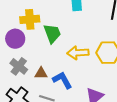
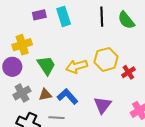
green trapezoid: (52, 33) -> (46, 65), moved
gray cross: (19, 66) -> (22, 93), turned 36

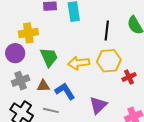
black line: (102, 17) -> (107, 31), moved

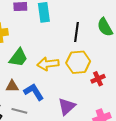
green trapezoid: (49, 57) -> (18, 58), turned 60

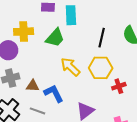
green trapezoid: (18, 58) -> (55, 38), moved
yellow arrow: (48, 64) -> (70, 67), turned 45

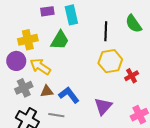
yellow arrow: (70, 67) -> (40, 66), moved

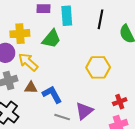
black line: (106, 31) -> (101, 19), moved
red cross: (132, 76) -> (120, 102), moved
gray line: (56, 115) -> (62, 117), moved

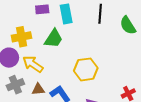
yellow hexagon: (98, 67) -> (86, 69), moved

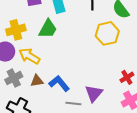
yellow hexagon: (86, 69) -> (107, 33), moved

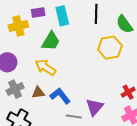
yellow cross: (16, 30) -> (18, 26), moved
yellow arrow: (29, 56) -> (45, 67), moved

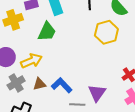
yellow arrow: (45, 67) -> (31, 61), moved, turned 130

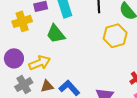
green trapezoid: (47, 32) -> (56, 34), turned 115

